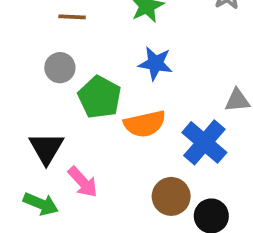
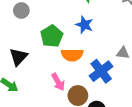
gray circle: (60, 68) -> (21, 10), moved
pink arrow: (83, 182) -> (58, 82), moved

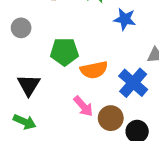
blue star: (84, 25) -> (125, 19), moved
green pentagon: (52, 36) -> (64, 52), turned -30

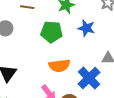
green pentagon: (64, 52) -> (52, 32), moved

